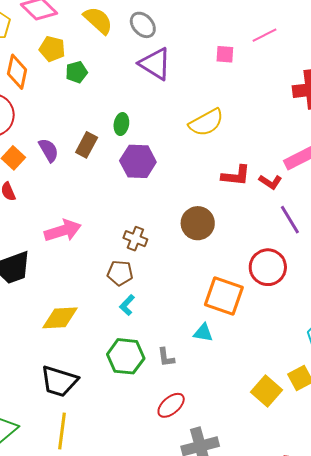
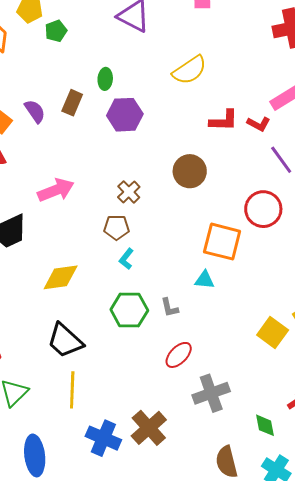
brown cross: (135, 239) -> (129, 192), turned 30
black trapezoid: (59, 381) -> (65, 341), turned 30

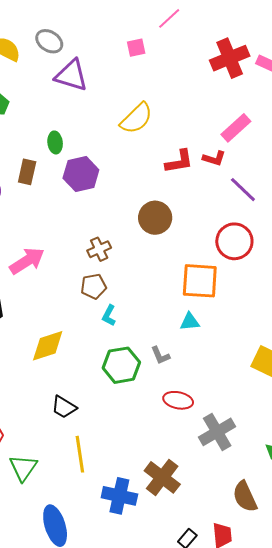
brown cross: (129, 192) -> (99, 249), turned 30
black trapezoid: (65, 341) -> (64, 407), size x0.7
red ellipse: (179, 355) -> (178, 400), turned 68

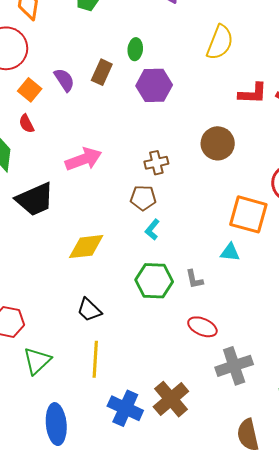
yellow semicircle: (136, 118) -> (220, 42), turned -36

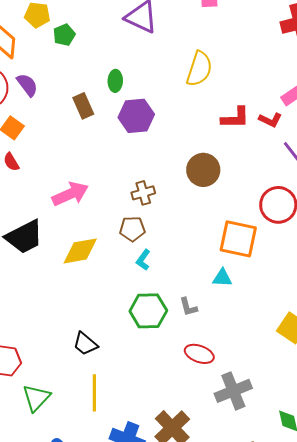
brown rectangle: (102, 72) -> (83, 106), turned -45
purple semicircle: (64, 80) -> (27, 85), moved
yellow diamond: (86, 247) -> (80, 251), moved

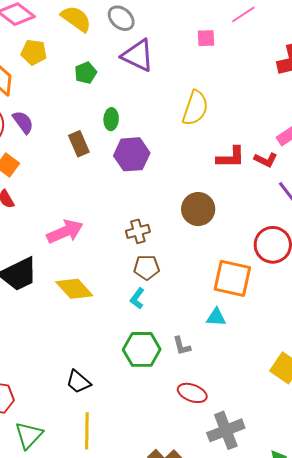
green pentagon: (64, 35) -> (86, 73), moved
brown pentagon: (132, 229) -> (147, 267), moved
yellow diamond: (80, 251) -> (74, 289), turned 57

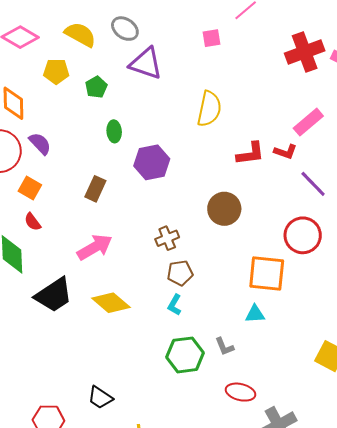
yellow pentagon: (34, 52) -> (56, 71), moved
green ellipse: (111, 119) -> (114, 131), moved
brown rectangle: (79, 144) -> (95, 189), moved, turned 55
black trapezoid: (78, 382) -> (100, 398), moved

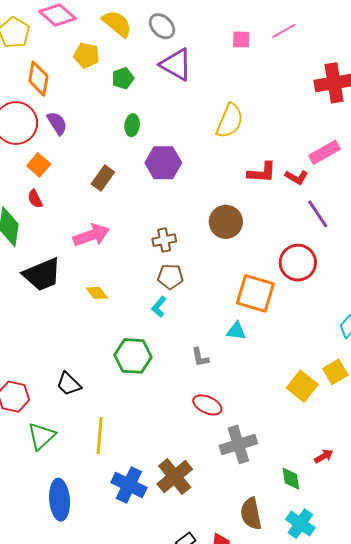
pink square: (211, 38) -> (241, 39), moved
yellow diamond: (111, 303) -> (97, 293), size x0.6
green hexagon: (185, 355) -> (133, 356), moved

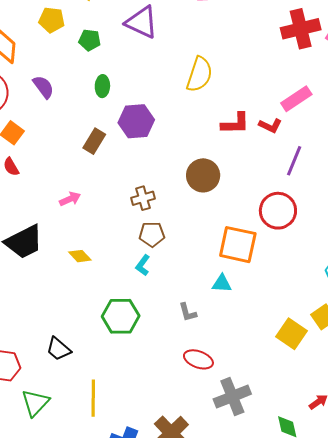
green pentagon: (123, 78) -> (90, 40), turned 30
purple semicircle: (57, 123) -> (43, 87), moved
brown rectangle: (103, 178) -> (94, 141), moved
purple line: (318, 214) -> (294, 161), turned 60
pink arrow: (91, 235) -> (70, 199), size x0.6

